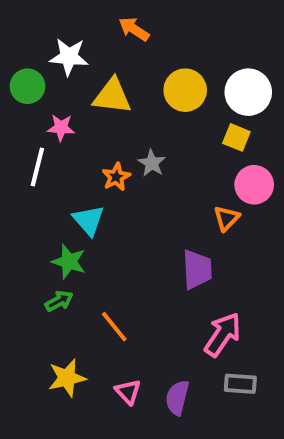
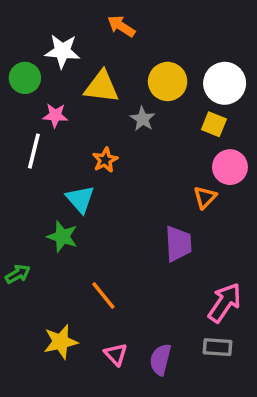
gray star: (152, 163) -> (143, 119), moved
green arrow: (59, 301) -> (18, 274), moved
pink arrow: (223, 335) -> (225, 303), moved

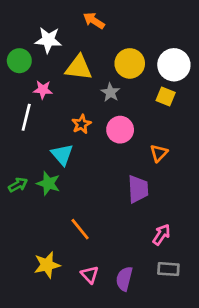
pink circle: (230, 167) -> (120, 130), moved
green arrow: (18, 274) -> (18, 185), moved
pink arrow: (225, 303) -> (161, 235), moved, size x0.7

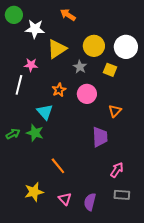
green circle: (19, 61) -> (14, 15), moved
yellow triangle: (79, 68) -> (57, 49), turned -40
yellow square: (166, 97) -> (110, 70), moved

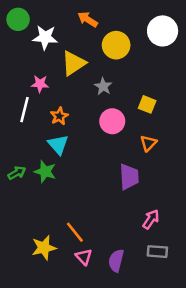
yellow circle: (94, 46) -> (116, 45), moved
white circle: (126, 47) -> (163, 31), moved
yellow square: (110, 70) -> (147, 104), moved
orange star: (59, 90) -> (59, 116), moved
orange line: (58, 166) -> (75, 232), moved

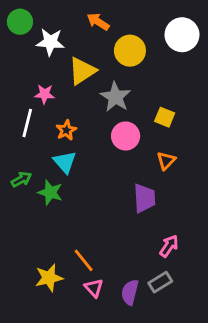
gray star: (103, 86) -> (115, 97), size x1.5
green arrow: (17, 173) -> (21, 179), moved
gray rectangle: (157, 252) -> (160, 282), moved, turned -36

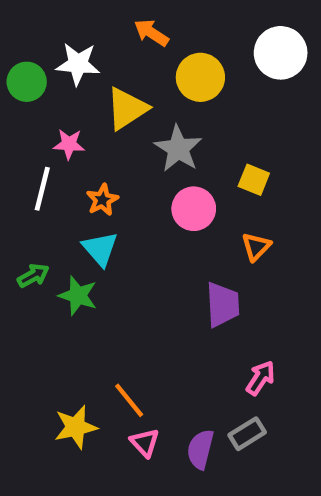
green circle: (20, 22) -> (27, 82), moved

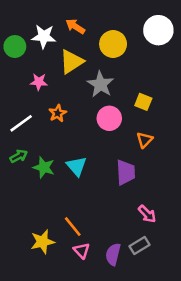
orange arrow: (151, 33) -> (75, 26), moved
white line: (42, 189) -> (21, 123), moved, turned 40
cyan triangle: (100, 249) -> (77, 166), moved
pink arrow: (261, 378) -> (147, 214), turned 102

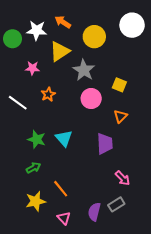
white line: (21, 123) -> (18, 103), turned 72
green arrow: (19, 156) -> (33, 168), moved
pink triangle: (82, 251) -> (64, 218), moved

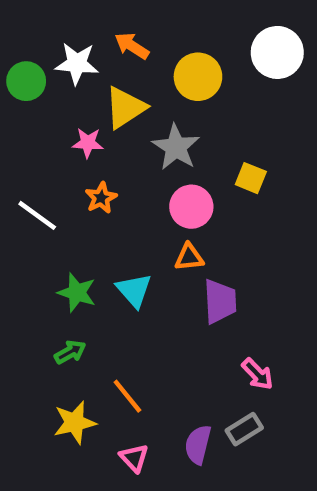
pink star: (32, 68) -> (88, 143), moved
orange triangle: (120, 116) -> (189, 257), moved, turned 40

